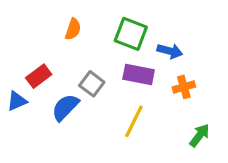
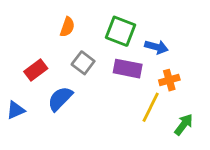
gray square: (92, 84) -> (83, 63), moved
blue triangle: (17, 101) -> (16, 110), moved
yellow line: (134, 121) -> (151, 107), moved

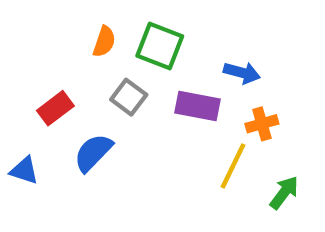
green square: (120, 31) -> (160, 46), moved
blue triangle: (16, 110) -> (24, 170), turned 42

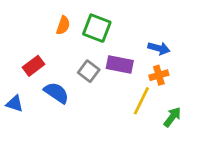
blue arrow: (242, 73) -> (159, 48), moved
gray square: (129, 97) -> (89, 71), moved
blue semicircle: (93, 153) -> (56, 93), turned 80

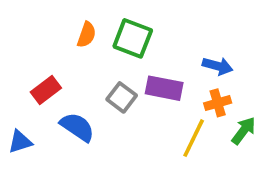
blue triangle: (15, 104) -> (20, 142), turned -36
green arrow: (172, 117) -> (244, 131), moved

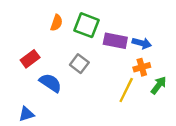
purple rectangle: (164, 88) -> (115, 41), moved
blue triangle: (20, 142) -> (26, 114), moved

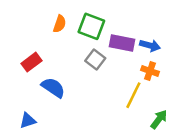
gray square: (79, 64) -> (95, 59), moved
orange cross: (142, 67) -> (150, 71), turned 35
green arrow: (159, 85) -> (159, 119), moved

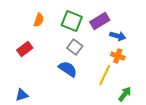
orange semicircle: (60, 24) -> (39, 20), moved
purple rectangle: (122, 43) -> (100, 21), moved, turned -42
blue semicircle: (53, 88) -> (68, 69), moved

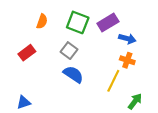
gray square: (75, 47) -> (69, 51), moved

